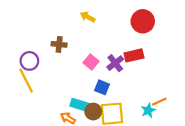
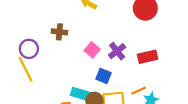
red rectangle: (134, 55) -> (148, 57), moved
orange line: (159, 102) -> (139, 91), moved

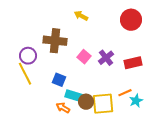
brown cross: (59, 32) -> (55, 41), size x1.6
blue square: (103, 76) -> (59, 80), moved

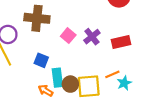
cyan rectangle: (74, 96) -> (57, 78), turned 66

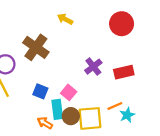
brown cross: (37, 18) -> (36, 47), turned 30
pink square: (68, 36) -> (69, 92), moved

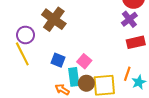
purple cross: (93, 67) -> (129, 19), moved
orange line: (115, 106) -> (127, 74), turned -48

